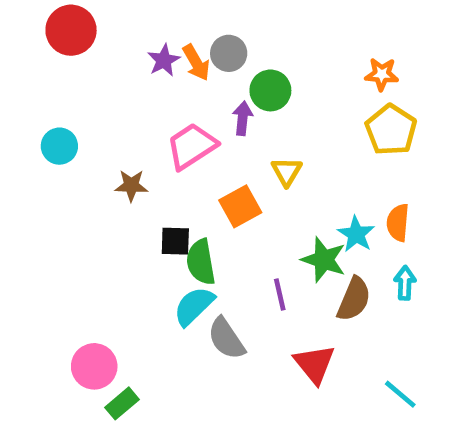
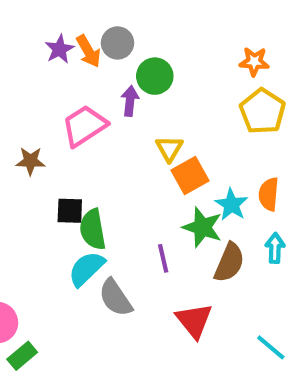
orange square: (240, 206) -> (190, 176), moved

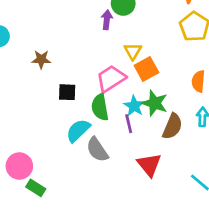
pink trapezoid: (84, 126) -> (111, 79), moved
cyan star: (231, 205) -> (134, 106), moved
green semicircle: (93, 229) -> (100, 107), moved
green rectangle: (22, 356) -> (36, 188), turned 72

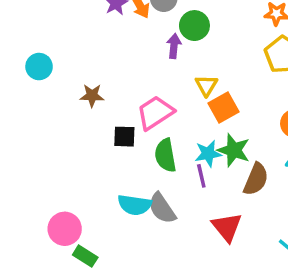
pink trapezoid: (111, 79) -> (155, 113), moved
cyan star: (134, 106) -> (208, 154), turned 30
cyan semicircle: (78, 131) -> (135, 205), moved, turned -128

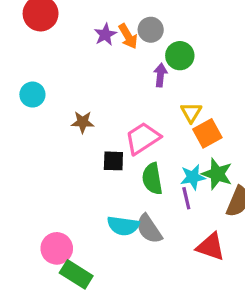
red triangle: (227, 227) -> (211, 247), turned -32
green rectangle: (85, 256) -> (76, 274), size x1.4

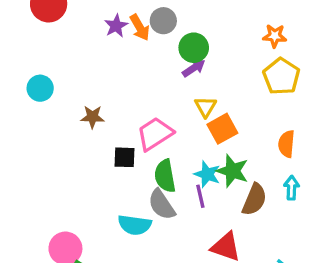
purple arrow: (160, 75) -> (194, 68), moved, turned 50
cyan star: (193, 177) -> (207, 174), turned 30
gray semicircle: (149, 229) -> (162, 205), moved

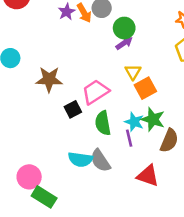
brown star: (92, 117) -> (49, 79), size x1.5
black square: (124, 157) -> (73, 109), turned -30
gray semicircle: (162, 205) -> (100, 161), moved

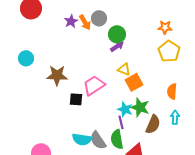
yellow triangle: (133, 72) -> (124, 69), turned -40
black square: (73, 109) -> (76, 99), turned 32
green semicircle: (103, 123) -> (117, 139), moved

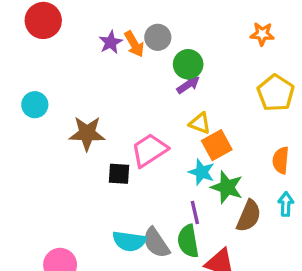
orange star: (165, 27) -> (262, 34), moved
cyan star: (125, 109) -> (202, 172), moved

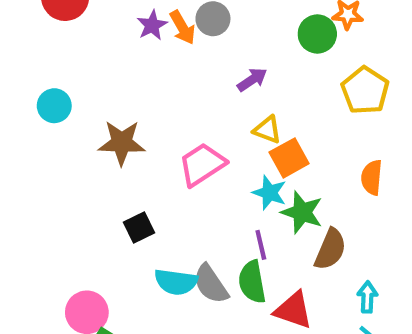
green circle: (188, 64) -> (317, 34), moved
black square: (119, 174) -> (139, 227), moved, turned -30
cyan arrow: (286, 204) -> (367, 297), moved

